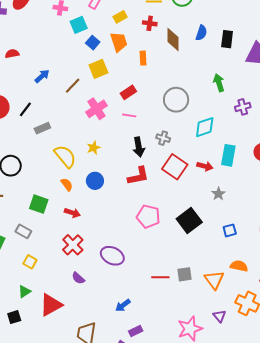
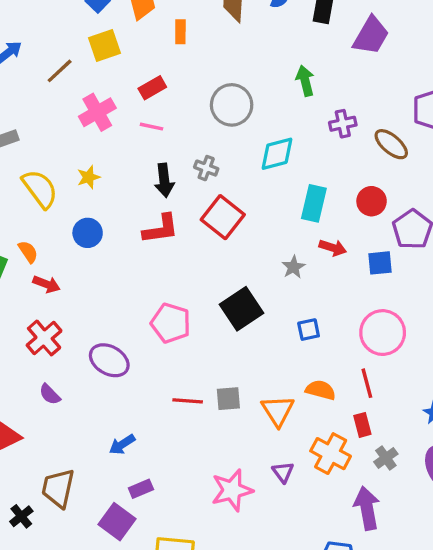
red arrow: (205, 166) -> (333, 248), moved
orange semicircle: (67, 184) -> (28, 252), moved
pink pentagon: (148, 216) -> (171, 323), moved

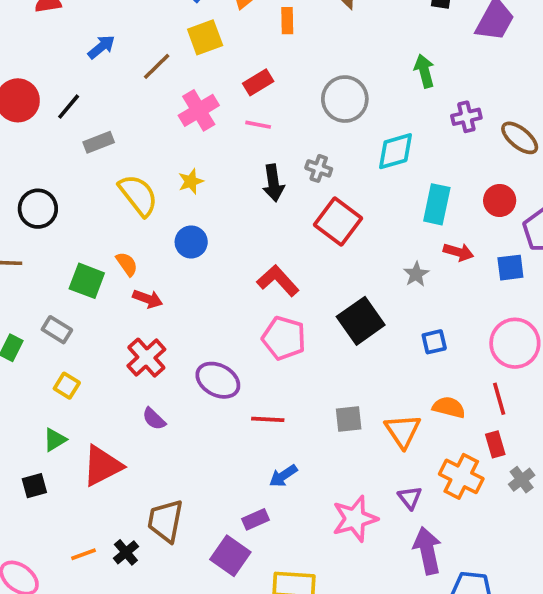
red L-shape: (161, 229) -> (278, 281), moved, turned -123
red line: (188, 401) -> (268, 419), moved
blue arrow: (122, 444) -> (283, 476), moved
purple arrow: (367, 508) -> (427, 551), moved

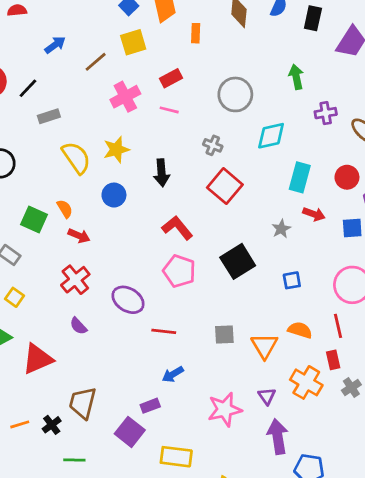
yellow star: (191, 181) -> (116, 150), size x1.4
black arrow: (273, 183) -> (162, 173), moved

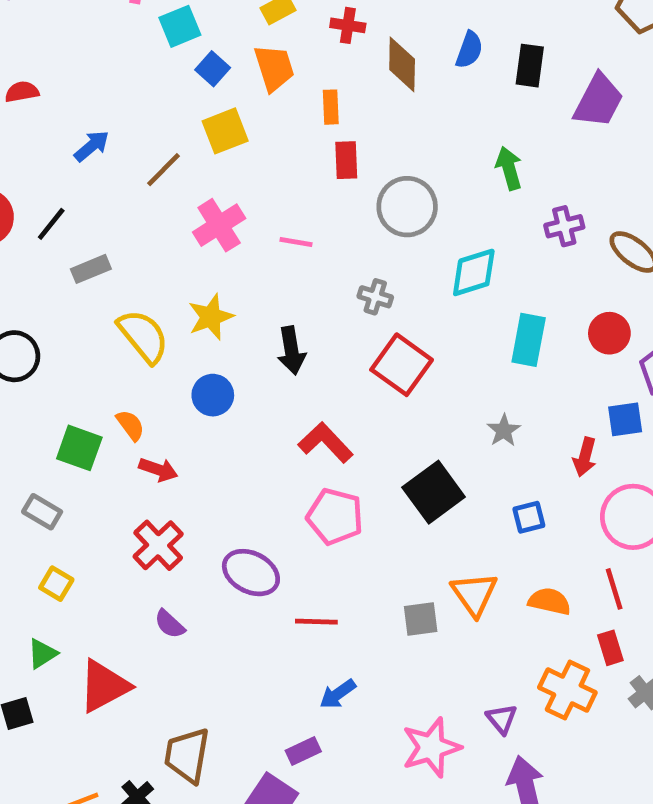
red rectangle: (171, 78) -> (346, 160), moved, turned -60
red arrow: (314, 214) -> (585, 457), moved, turned 90
orange triangle: (264, 346) -> (474, 594), moved

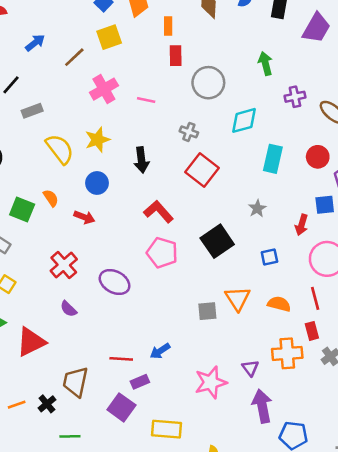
red arrow: (158, 470) -> (84, 217), moved
red line: (316, 622) -> (121, 359), moved
orange cross: (567, 690) -> (287, 353), turned -32

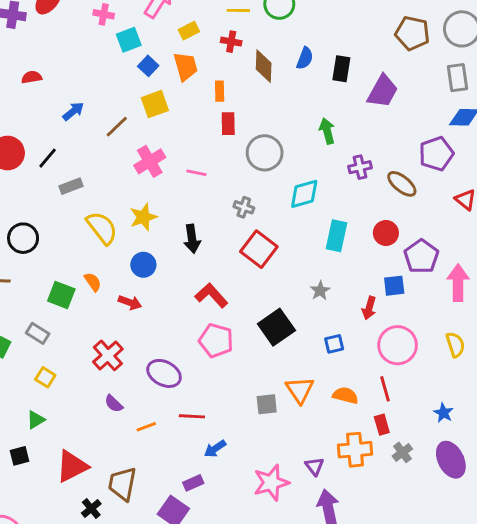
red triangle: (31, 342) -> (72, 466), moved
red line: (121, 359) -> (192, 416), moved
orange line: (17, 405) -> (146, 427), moved

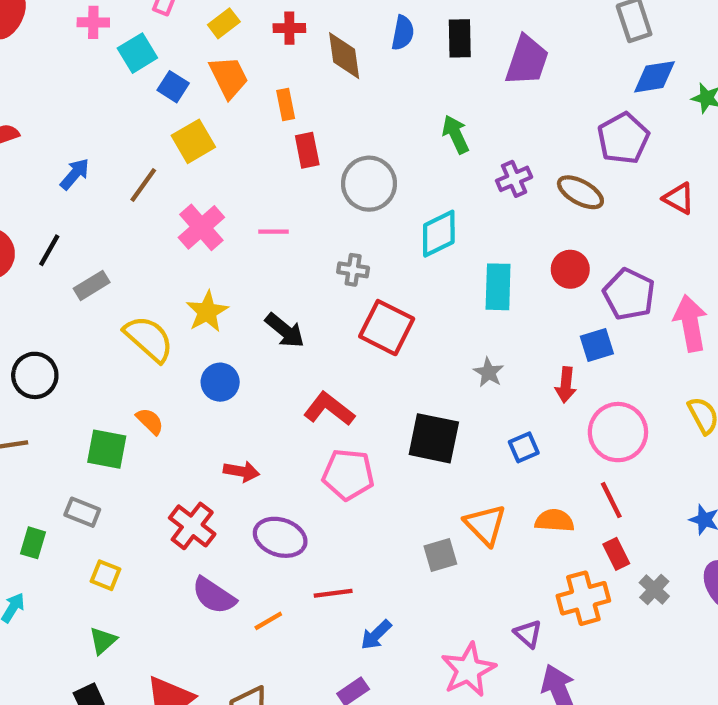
black arrow: (192, 239) -> (285, 330), turned -32
red arrow: (130, 303) -> (241, 471), moved
black square: (276, 327) -> (434, 438), turned -33
purple semicircle: (114, 404) -> (214, 596), size x1.5

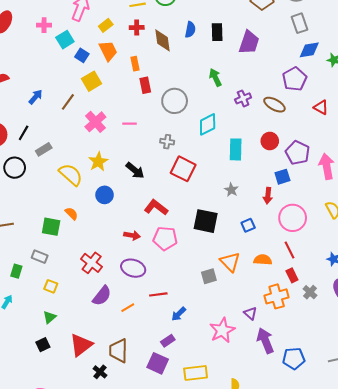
black circle: (35, 375) -> (15, 168), moved
red arrow: (241, 471) -> (132, 235), moved
purple semicircle: (214, 596) -> (102, 296), turned -85

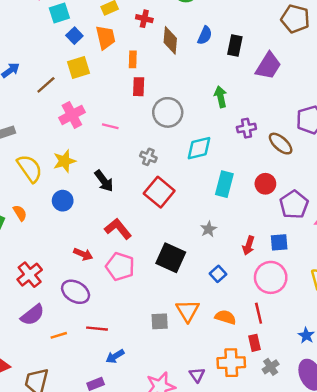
blue square: (282, 177) -> (279, 242), moved
blue square: (248, 225) -> (218, 274), turned -32

